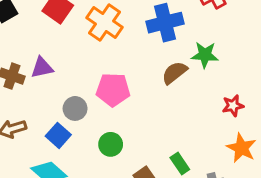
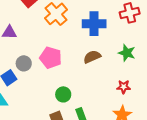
green star: (205, 55) -> (127, 53), moved
green circle: (111, 144) -> (63, 94), moved

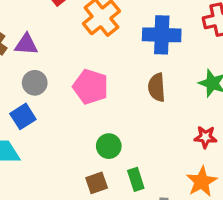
brown semicircle: (92, 57) -> (157, 87), turned -72
gray circle: (24, 63) -> (35, 83), moved

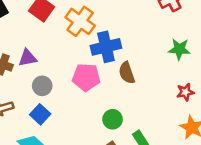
blue cross: (162, 35) -> (106, 47), moved
brown semicircle: (157, 87) -> (127, 73), moved

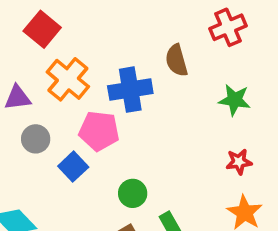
orange cross: (80, 21) -> (68, 79), moved
brown semicircle: (127, 73) -> (176, 60), moved
blue square: (40, 114) -> (73, 167), moved

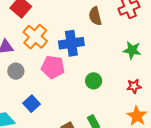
brown semicircle: (176, 60) -> (95, 16), moved
blue square: (73, 167) -> (32, 104), moved
green circle: (133, 193) -> (94, 81), moved

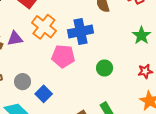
green star: (132, 50) -> (141, 35), turned 30
gray circle: (16, 71) -> (23, 82), moved

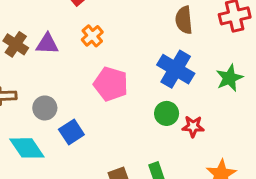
orange cross: (44, 27) -> (92, 36), size x0.6
blue cross: (80, 31) -> (176, 69), moved, turned 30
red star: (145, 71) -> (193, 126), moved

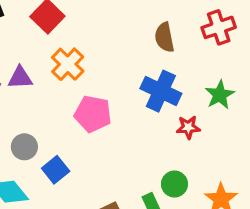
orange cross: (92, 36) -> (68, 64), size x1.4
green circle: (167, 113) -> (174, 184), moved
red star: (193, 126) -> (188, 127), moved

